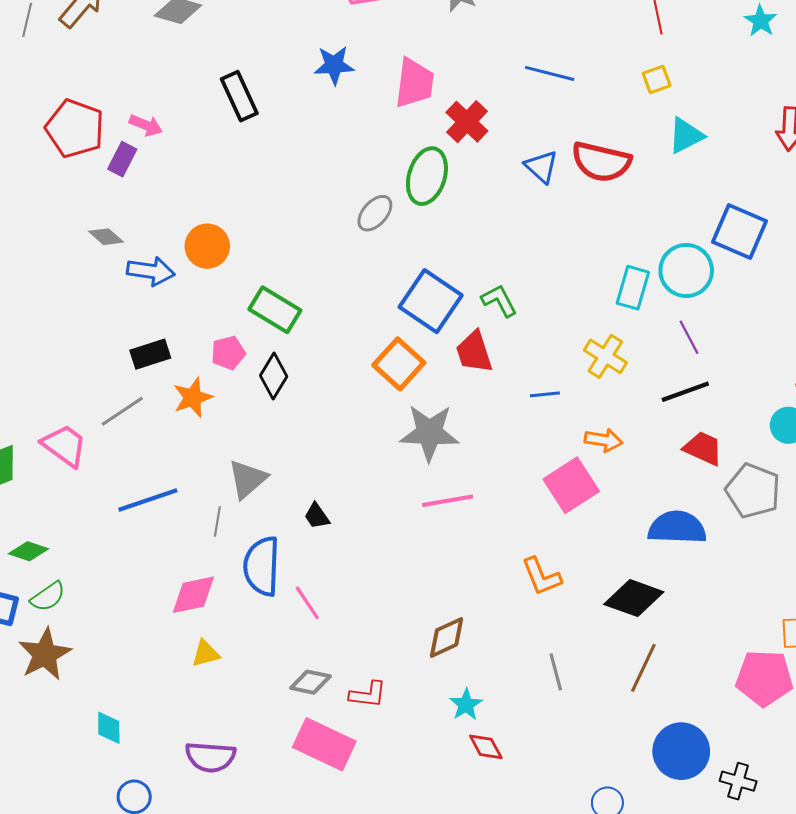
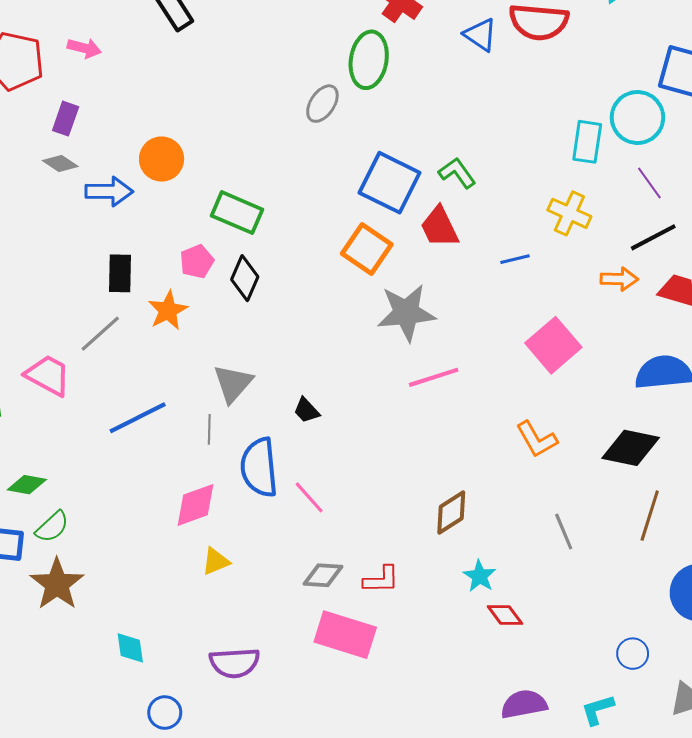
purple rectangle: (122, 159) -> (66, 119), moved
black rectangle: (150, 354) -> (120, 273), turned -63
orange arrow: (604, 440) -> (619, 279), moved

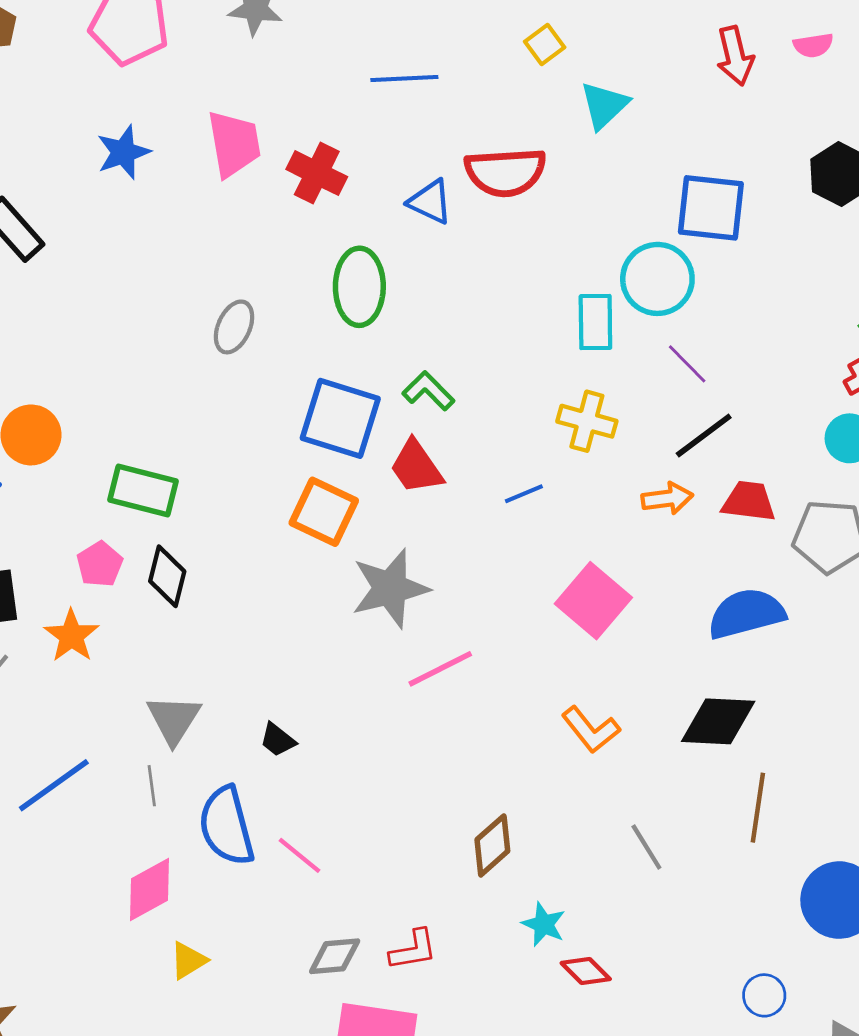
green ellipse: (369, 60) -> (359, 287), moved

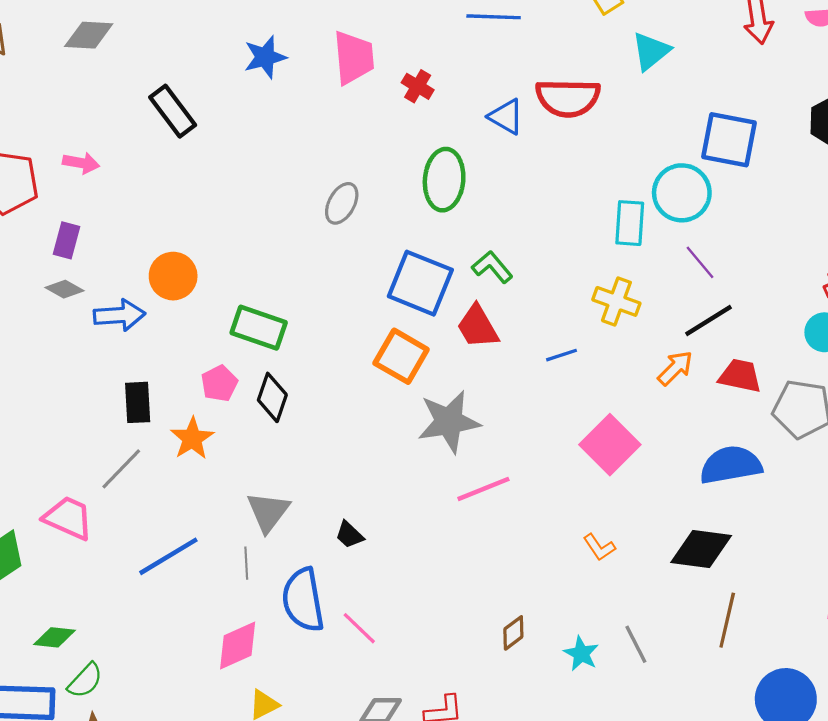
red cross: (317, 173) -> (418, 86), size x0.7
orange arrow: (667, 498) -> (675, 368), turned -42
orange L-shape: (591, 730) -> (599, 547), size x0.7
brown diamond: (492, 845) -> (513, 633), size x0.7
cyan star: (544, 924) -> (581, 654), moved

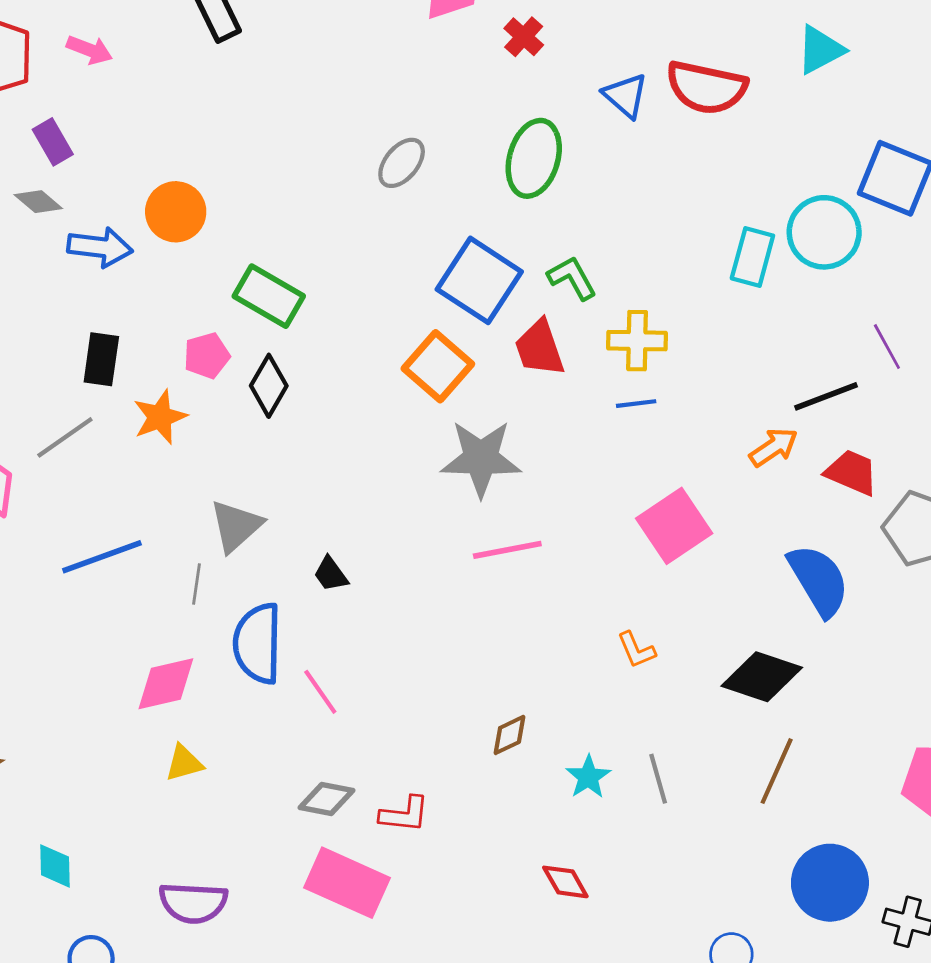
purple rectangle: (67, 240) -> (53, 142), turned -56
purple line: (700, 262) -> (887, 347), moved
yellow cross: (616, 301) -> (637, 341), moved, turned -30
blue semicircle: (731, 465) -> (819, 580), turned 58

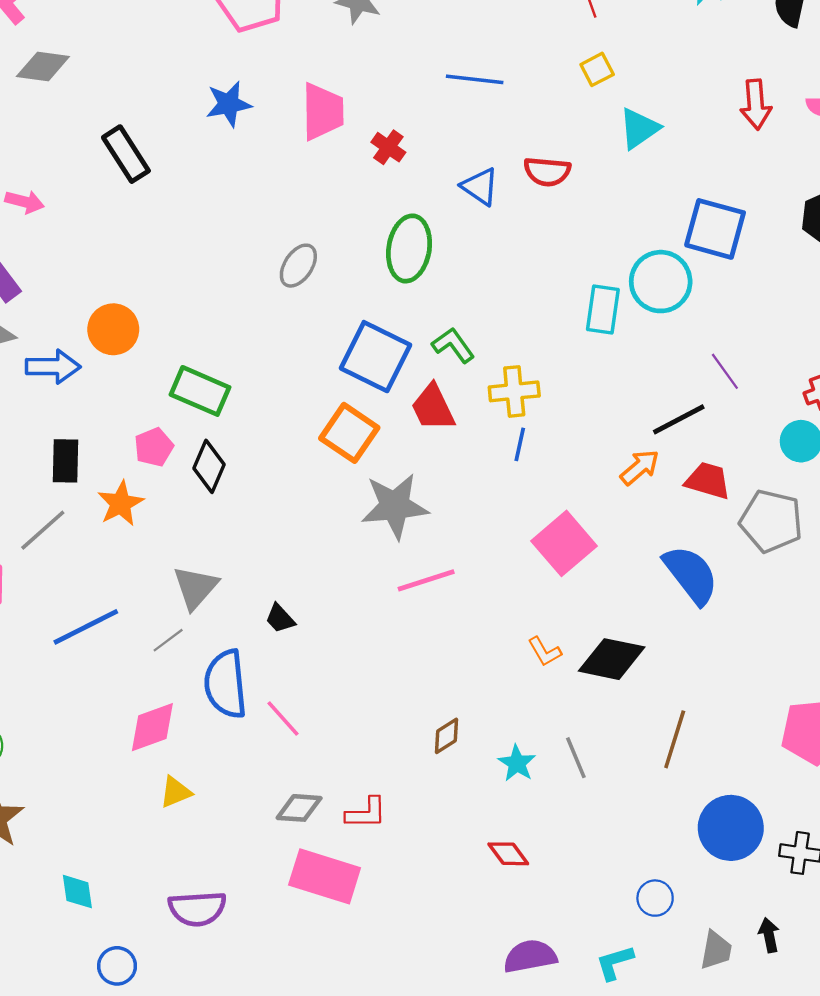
red semicircle: (706, 87) -> (547, 172), size x0.7
blue line: (636, 404) -> (520, 444), turned -64
gray line: (197, 584) -> (168, 640), turned 52
black diamond: (762, 677) -> (612, 659), moved

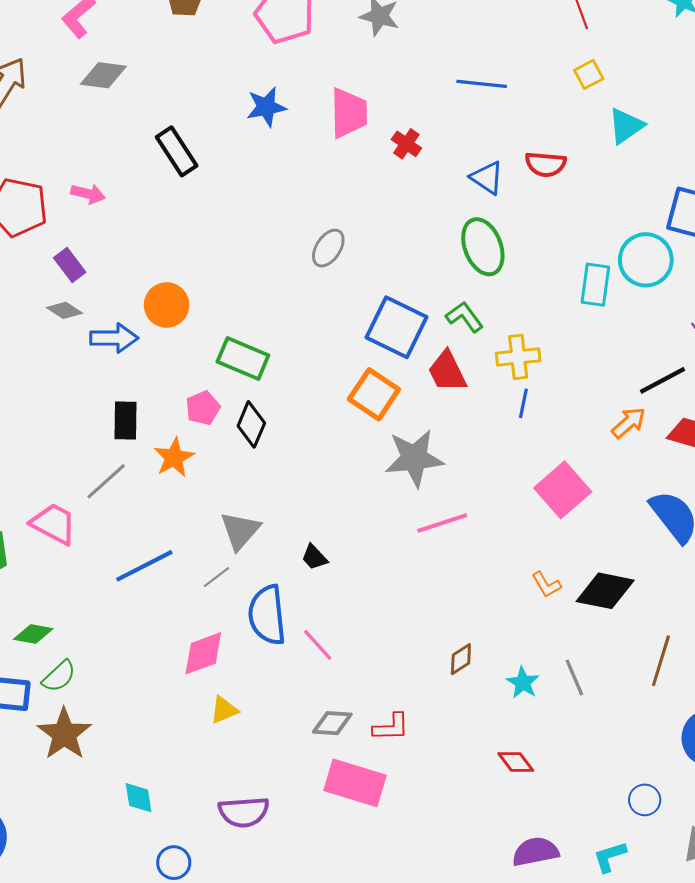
green ellipse: (409, 248) -> (483, 247), moved, turned -30

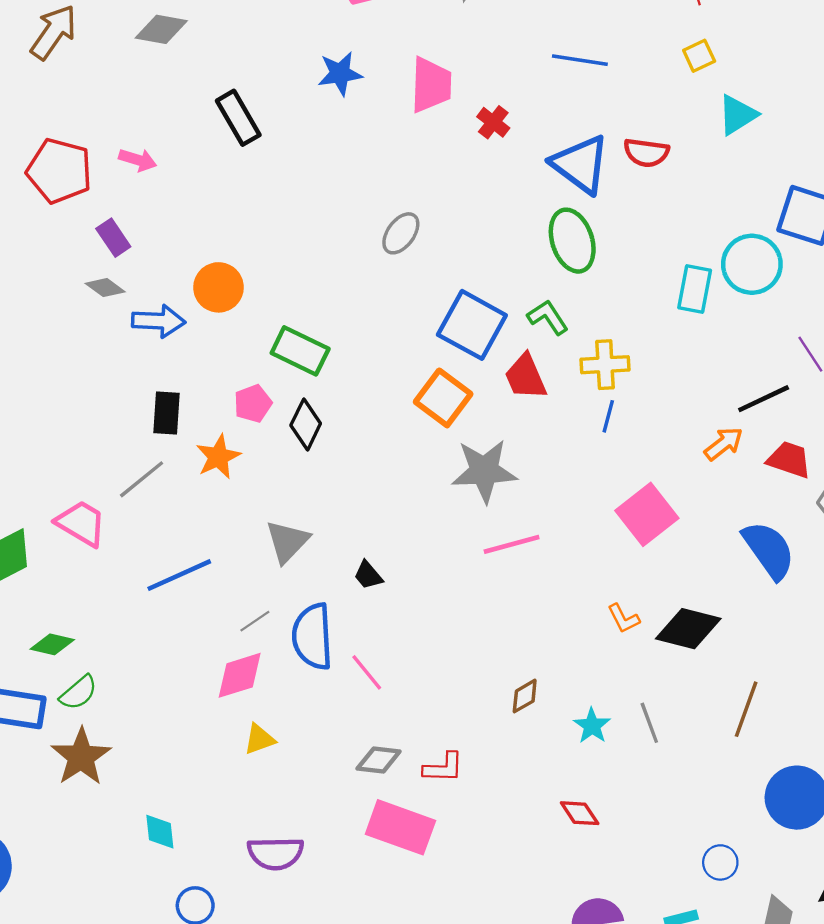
blue triangle: (487, 178) -> (580, 164), size x1.6
gray line: (217, 577) -> (255, 621), moved

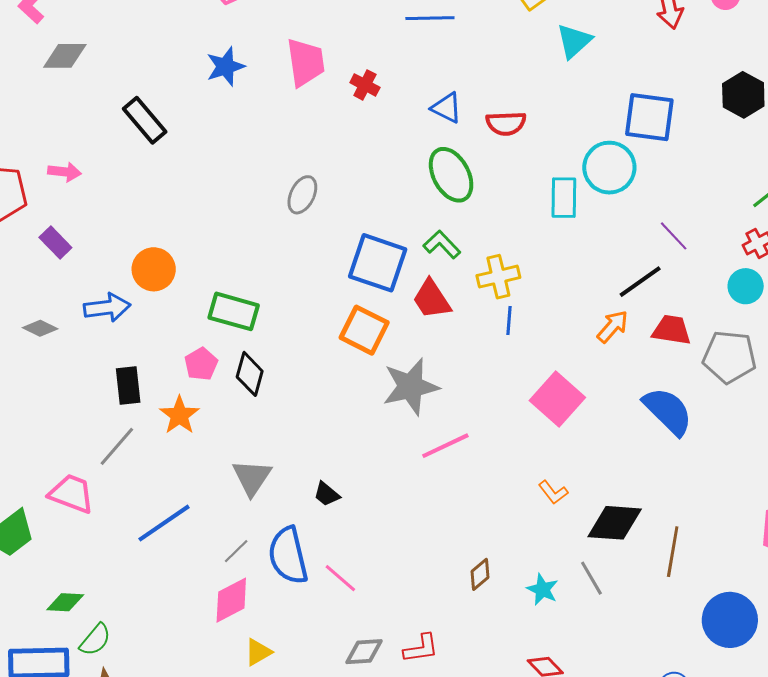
red semicircle: (646, 153) -> (506, 123), moved
blue triangle: (580, 164) -> (446, 108), size x0.6
gray diamond: (105, 288) -> (40, 328), moved
black diamond: (688, 629) -> (615, 523), moved

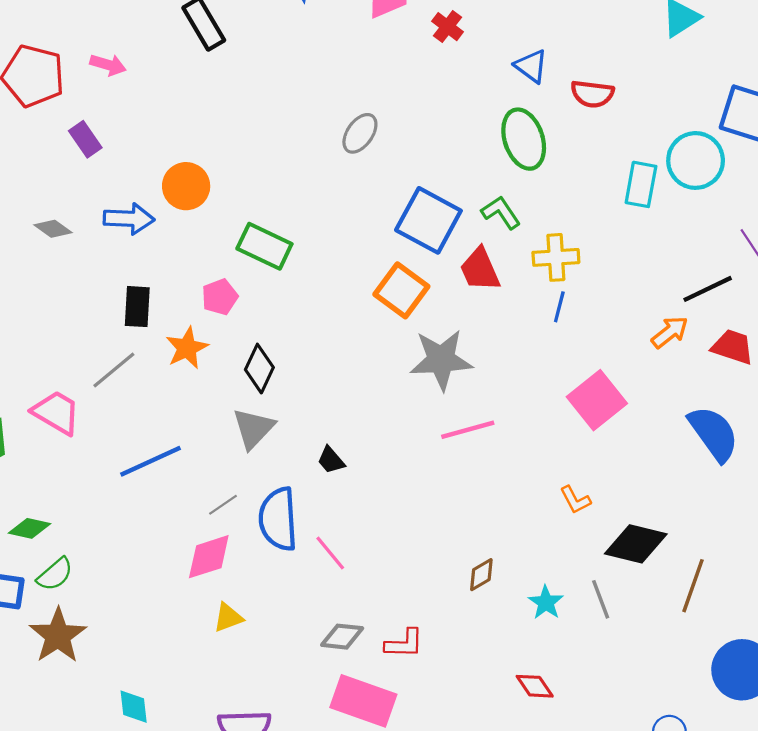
black diamond: (250, 374) -> (259, 369), moved

